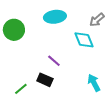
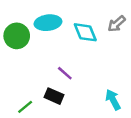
cyan ellipse: (55, 17) -> (48, 23), moved
cyan diamond: (84, 40) -> (85, 32), moved

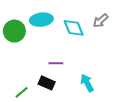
purple line: (65, 73) -> (56, 63), turned -40
cyan arrow: (113, 100) -> (87, 83), moved

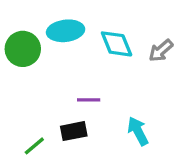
gray arrow: (101, 21) -> (161, 51), moved
black rectangle: (47, 83) -> (74, 131), turned -35

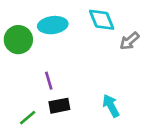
cyan diamond: (117, 44) -> (102, 20), moved
purple line: (89, 100) -> (49, 81), moved, turned 72

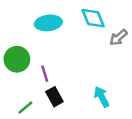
green circle: (18, 40) -> (17, 59), moved
black rectangle: (59, 106) -> (54, 97), turned 72

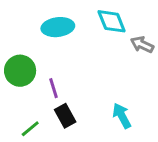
gray arrow: (119, 37) -> (142, 45), turned 66

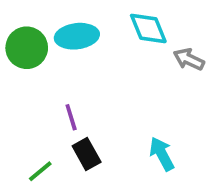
green circle: (20, 71) -> (27, 48), moved

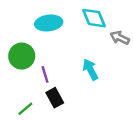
green circle: (27, 48) -> (22, 56), moved
cyan arrow: (162, 154) -> (90, 70), moved

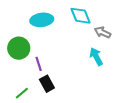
cyan arrow: (90, 70) -> (96, 57), moved

